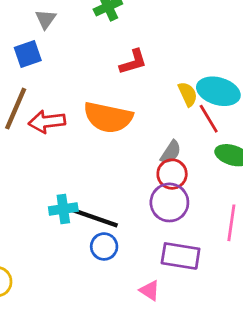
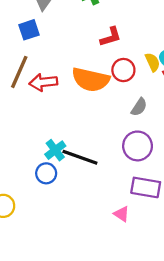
red circle: (172, 174) -> (123, 70), moved
cyan cross: (63, 209) -> (55, 150), turned -30
blue circle: (104, 246) -> (46, 173), moved

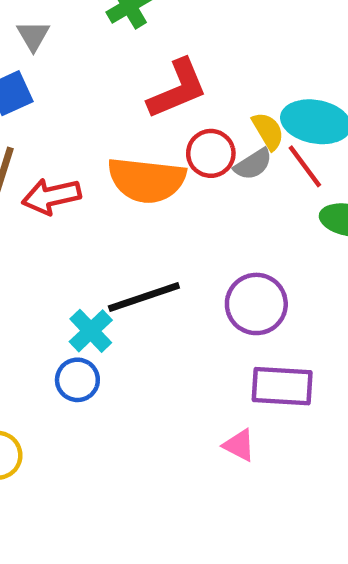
red L-shape: (111, 37) -> (177, 89), size x1.4
gray semicircle: (139, 107) -> (253, 164), moved, turned 30
black line: (80, 157) -> (144, 297), moved, turned -32

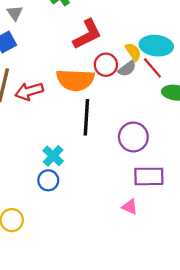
black line: (144, 297) -> (86, 117), moved, turned -64

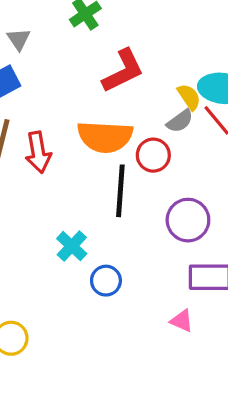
red circle: (106, 65) -> (153, 155), moved
red arrow: (29, 91) -> (38, 152), turned -84
blue circle: (48, 180) -> (106, 281), moved

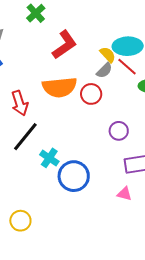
black line: (120, 191) -> (25, 137), moved, turned 44
purple circle: (188, 220) -> (119, 131), size x0.7
blue circle: (106, 281) -> (74, 176), size x1.6

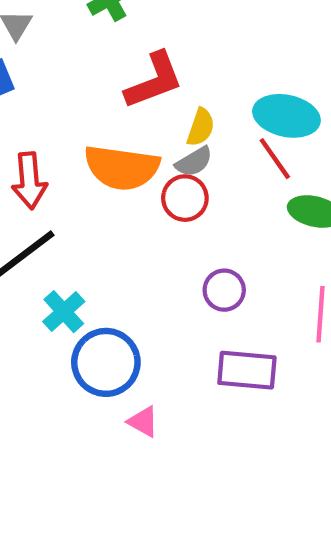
yellow semicircle: (108, 55) -> (201, 127), moved, turned 48
gray semicircle: (104, 70) -> (194, 162), moved
pink triangle: (124, 194) -> (143, 422), moved

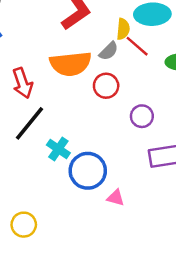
yellow semicircle: (201, 127) -> (123, 29), moved
red line: (275, 159) -> (137, 46), moved
red circle: (185, 198) -> (106, 86), moved

